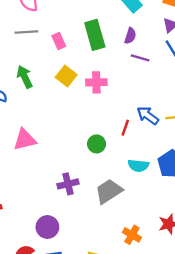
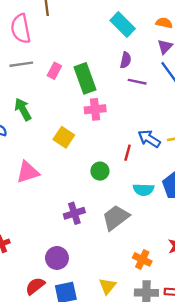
green rectangle: (95, 35) -> (85, 78), moved
pink rectangle: (59, 41) -> (54, 71), turned 56
yellow square: (66, 76) -> (64, 137), moved

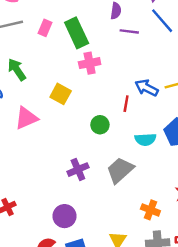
pink triangle: (28, 172) -> (26, 118), moved

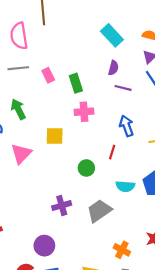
pink rectangle: (45, 28) -> (48, 75), turned -56
green rectangle: (77, 33) -> (76, 83), size x0.7
blue arrow: (147, 88) -> (126, 126), moved, turned 36
yellow square: (61, 94) -> (55, 136), turned -36
pink triangle: (26, 118) -> (21, 154), turned -30

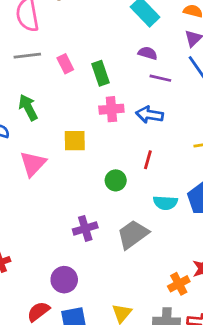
purple semicircle: (113, 68) -> (148, 53), turned -88
blue arrow: (126, 126) -> (149, 115), moved, turned -60
orange cross: (122, 250) -> (179, 284), moved, turned 35

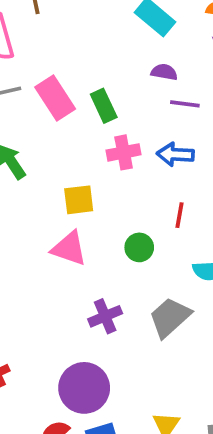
pink rectangle: (65, 64) -> (55, 98), size x1.6
pink triangle: (33, 164) -> (69, 249), moved, turned -48
purple circle: (64, 280) -> (84, 388), size x1.4

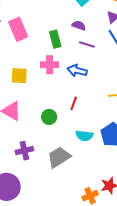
green rectangle: (104, 106) -> (55, 39), moved
yellow square: (79, 200) -> (19, 76), moved

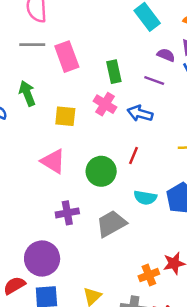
purple semicircle: (79, 26) -> (166, 55), moved
pink cross: (50, 65) -> (105, 104), turned 30
green circle: (49, 117) -> (101, 171), size x1.5

